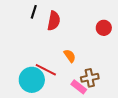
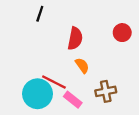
red semicircle: (54, 21) -> (75, 38), moved
pink rectangle: (79, 87) -> (73, 100), moved

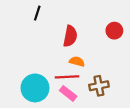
orange semicircle: (82, 66) -> (77, 62), turned -40
red line: (54, 82) -> (67, 77), moved, turned -30

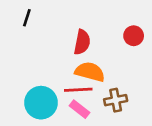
black line: (37, 13) -> (27, 18), moved
orange semicircle: (77, 62) -> (90, 72), size x1.6

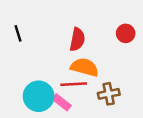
black line: (27, 18) -> (18, 33), moved, turned -35
pink rectangle: (80, 109) -> (62, 102), moved

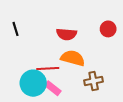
red semicircle: (77, 39) -> (66, 34), turned 84
red line: (74, 84) -> (48, 68), moved

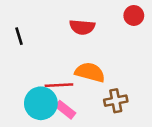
red circle: (108, 29) -> (134, 15), moved
red semicircle: (66, 34) -> (82, 27), moved

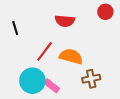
red line: (59, 85) -> (45, 51), moved, turned -50

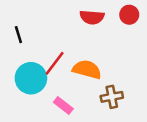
red semicircle: (65, 21) -> (92, 17), moved
cyan circle: (32, 81) -> (31, 78), moved

